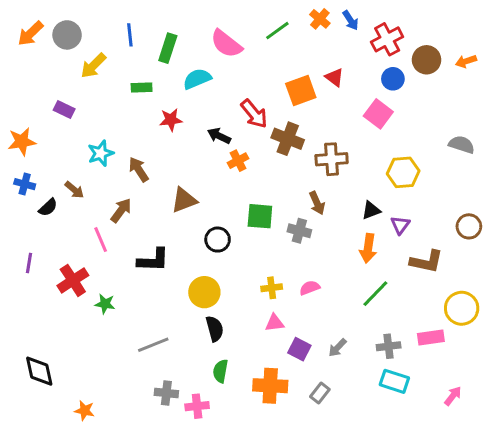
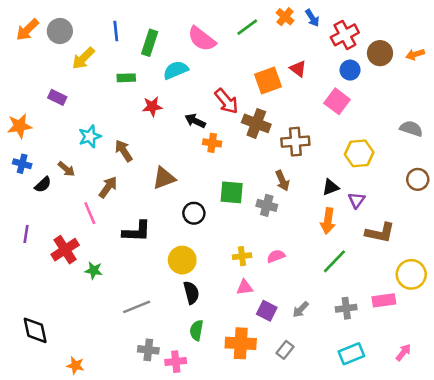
orange cross: (238, 161) -> (212, 143), turned 36
brown circle: (469, 226) -> (418, 179), moved
cyan rectangle: (394, 381) -> (351, 354), moved, turned -40

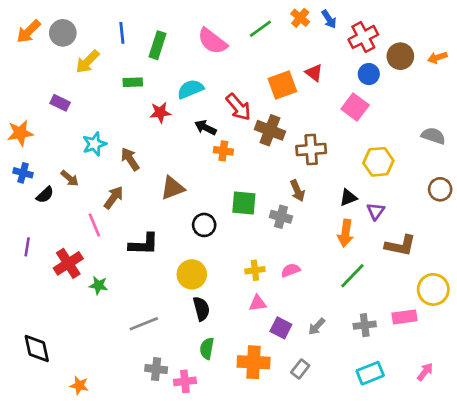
cyan semicircle: (176, 70) -> (190, 89), moved

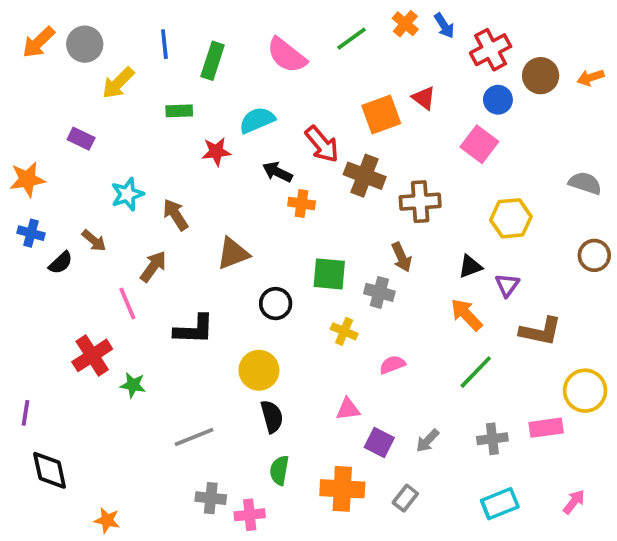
orange arrow: (345, 233) -> (466, 315), turned 128
purple line: (27, 247) -> (25, 413), moved
yellow cross: (255, 270) -> (344, 331), moved, turned 30

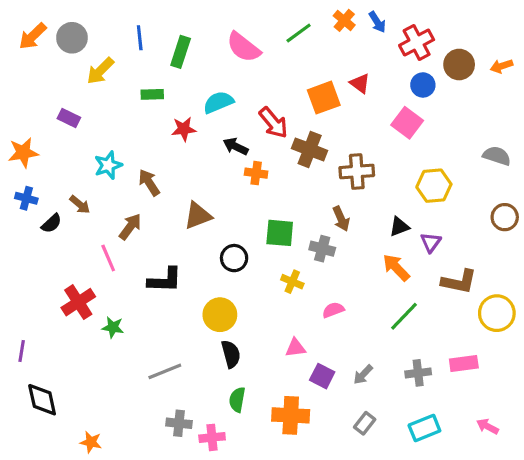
yellow circle: (585, 391) -> (497, 313), moved
gray rectangle: (405, 498) -> (365, 423), moved
pink arrow: (574, 502) -> (487, 426), turned -100

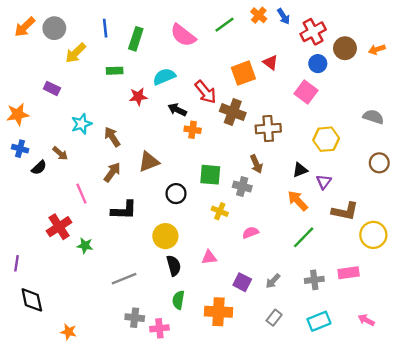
brown arrow: (130, 227) -> (112, 172), moved
pink triangle: (295, 348) -> (209, 257), moved

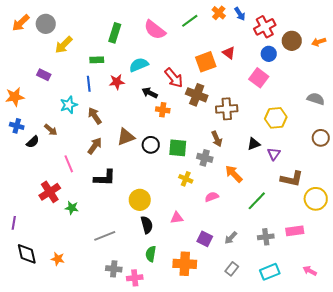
blue line: (105, 28) -> (89, 84), moved
black circle: (176, 194) -> (151, 145), moved
orange arrow: (298, 201) -> (234, 174), moved
orange star: (68, 332) -> (58, 259), moved

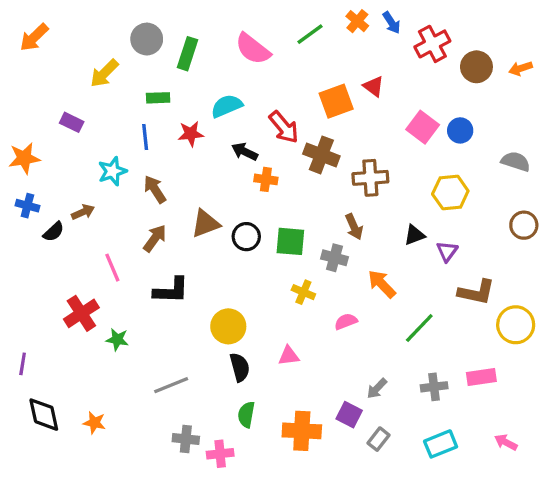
gray circle: (46, 24) -> (147, 39), moved
blue circle: (269, 54) -> (460, 130), moved
brown arrow: (51, 130) -> (83, 212), turned -64
purple square: (205, 239) -> (349, 415), moved

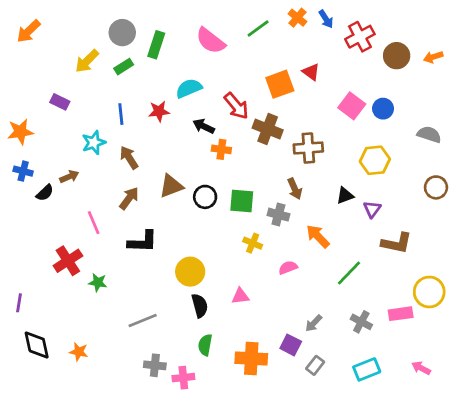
green rectangle: (158, 98) -> (124, 67), moved, turned -30
yellow circle: (516, 325) -> (429, 292), moved
gray cross: (434, 387) -> (361, 322), turned 35

